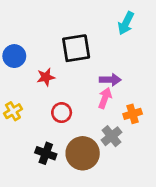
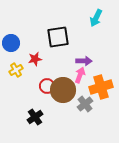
yellow cross: (13, 111) -> (16, 70), moved
orange cross: (133, 114) -> (101, 87), size x1.6
black cross: (46, 153) -> (35, 117), turned 35
brown circle: (83, 153) -> (63, 90), moved

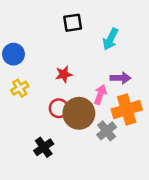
cyan arrow: (96, 18) -> (110, 39), moved
black square: (58, 37) -> (73, 23), moved, size x0.7
red star: (35, 59) -> (64, 74), moved
purple arrow: (84, 61) -> (120, 78), moved

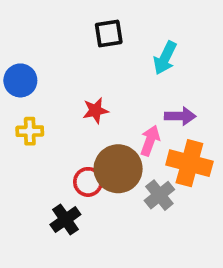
yellow cross: (20, 88) -> (30, 131), turned 30
red circle: (59, 108) -> (88, 182), moved
orange cross: (127, 110) -> (189, 163), turned 32

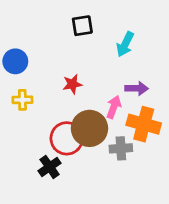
red circle: (88, 182) -> (67, 138), size x1.5
gray cross: (159, 195) -> (121, 148), turned 35

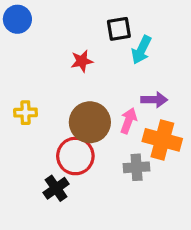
black square: (82, 26) -> (119, 29), moved
blue circle: (15, 61) -> (17, 19), moved
red star: (72, 84) -> (82, 61), moved
brown circle: (89, 128) -> (90, 122), moved

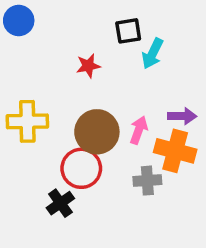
purple arrow: (154, 100) -> (182, 116), moved
yellow cross: (25, 113) -> (27, 121), size x1.6

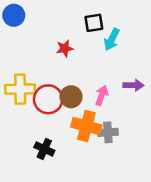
brown circle: (97, 132) -> (71, 97), size x0.7
orange cross: (175, 151) -> (86, 126), moved
red circle: (81, 168) -> (48, 99), moved
black cross: (60, 203) -> (44, 149), turned -30

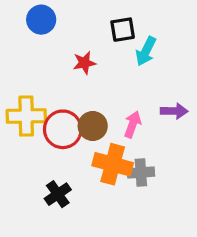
blue circle: (14, 15) -> (41, 20), moved
black cross: (44, 149) -> (58, 194), turned 30

